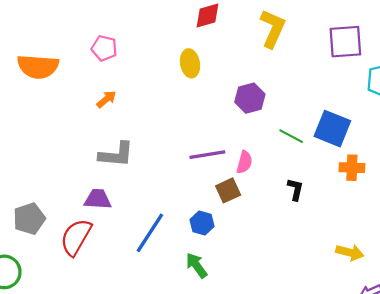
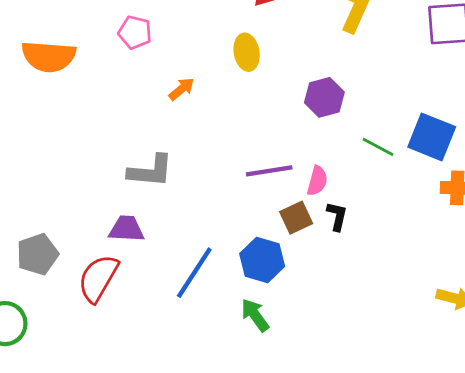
orange arrow: (106, 99) -> (182, 89), moved
black L-shape: (295, 189) -> (337, 216), moved
blue hexagon: (202, 223) -> (262, 260), size x1.4

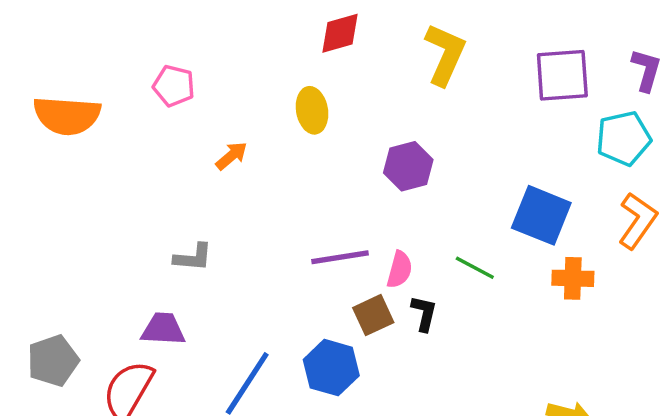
green line: (378, 147) -> (475, 268), moved
gray L-shape: (150, 171) -> (193, 257), size x0.7

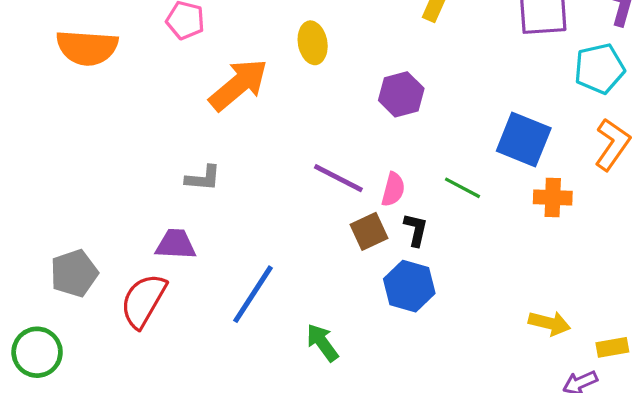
orange arrow: (231, 156) -> (238, 85), size x2.0
purple line: (340, 257) -> (338, 178), turned 36
blue hexagon: (331, 368) -> (409, 286), moved

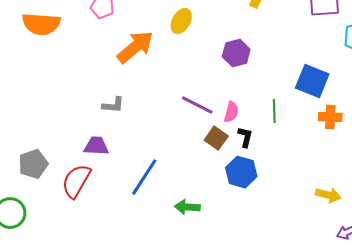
yellow ellipse: (313, 43) -> (181, 21), turned 40
green line: (462, 188) -> (274, 111), turned 60
brown square: (369, 231) -> (216, 138), turned -30
green arrow: (322, 343) -> (187, 207), turned -50

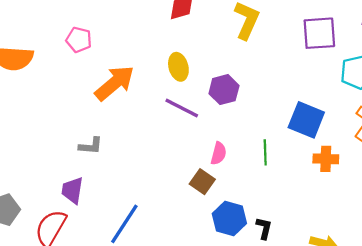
yellow ellipse: (181, 21) -> (178, 67), moved, turned -45
purple line: (197, 105) -> (182, 108), moved
black L-shape: (245, 137) -> (264, 228), moved
purple trapezoid: (96, 146) -> (72, 190), turned -84

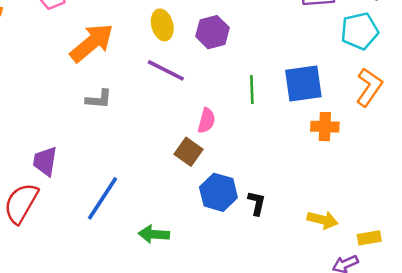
purple hexagon: (224, 90) -> (212, 32), moved
blue square: (306, 120) -> (303, 84), turned -30
gray L-shape: (91, 146) -> (99, 99), moved
green line: (265, 152) -> (252, 90), moved

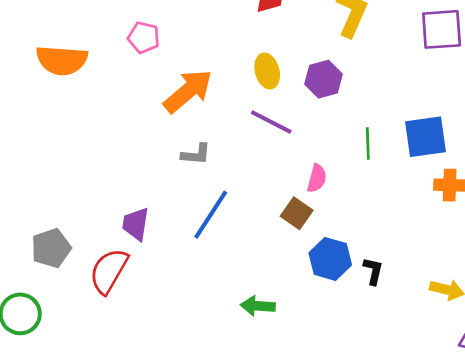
blue line: (102, 198) -> (211, 215), moved

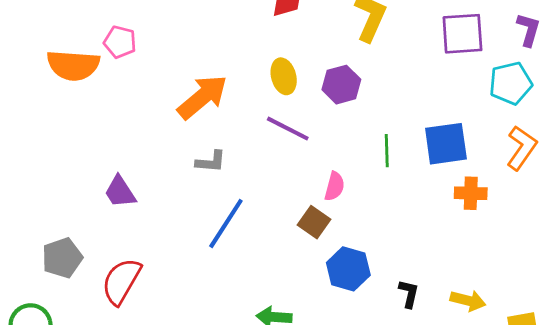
pink pentagon: (144, 37) -> (120, 42), moved
purple trapezoid: (136, 224) -> (120, 192), moved, turned -42
black L-shape: (373, 271) -> (409, 294), moved

